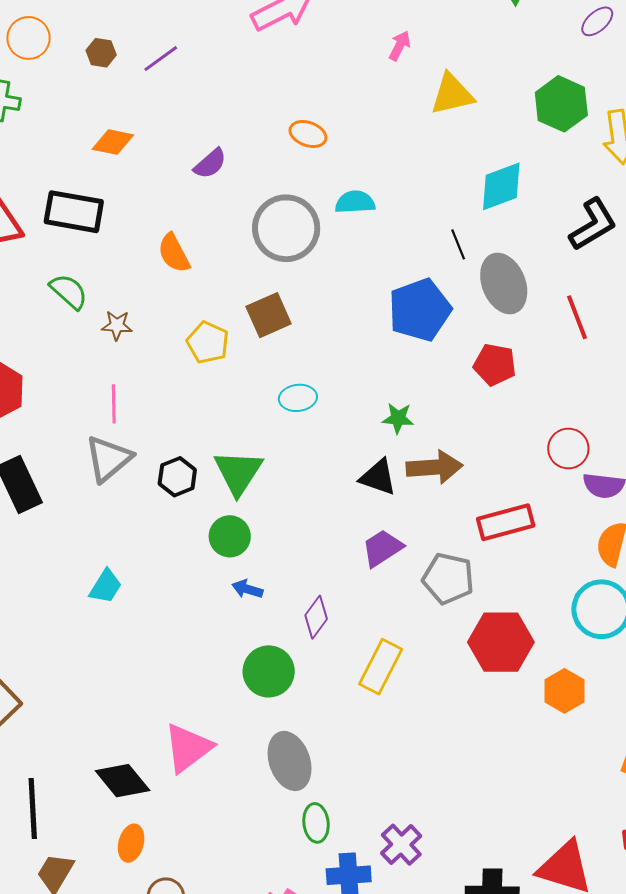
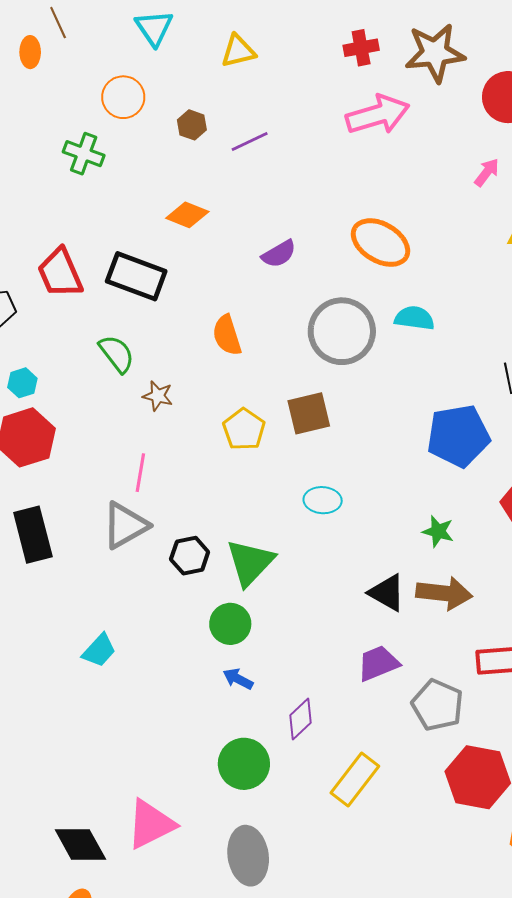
orange ellipse: (308, 134) -> (381, 243), size x1.6
green star: (398, 418) -> (438, 531), moved

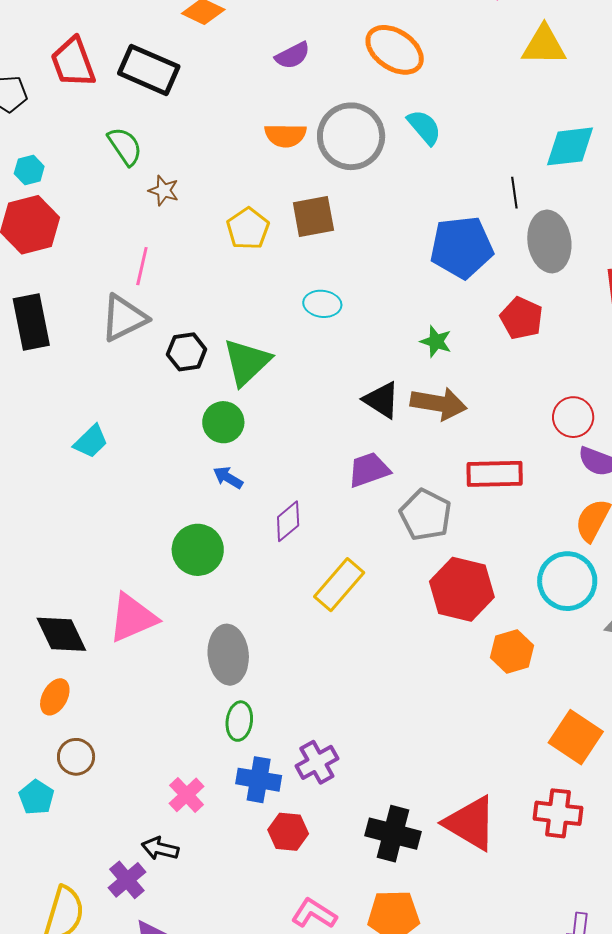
cyan semicircle: (414, 318) -> (424, 127), turned 39
orange semicircle: (227, 335) -> (285, 135), moved, turned -75
green circle: (244, 764) -> (198, 550), moved

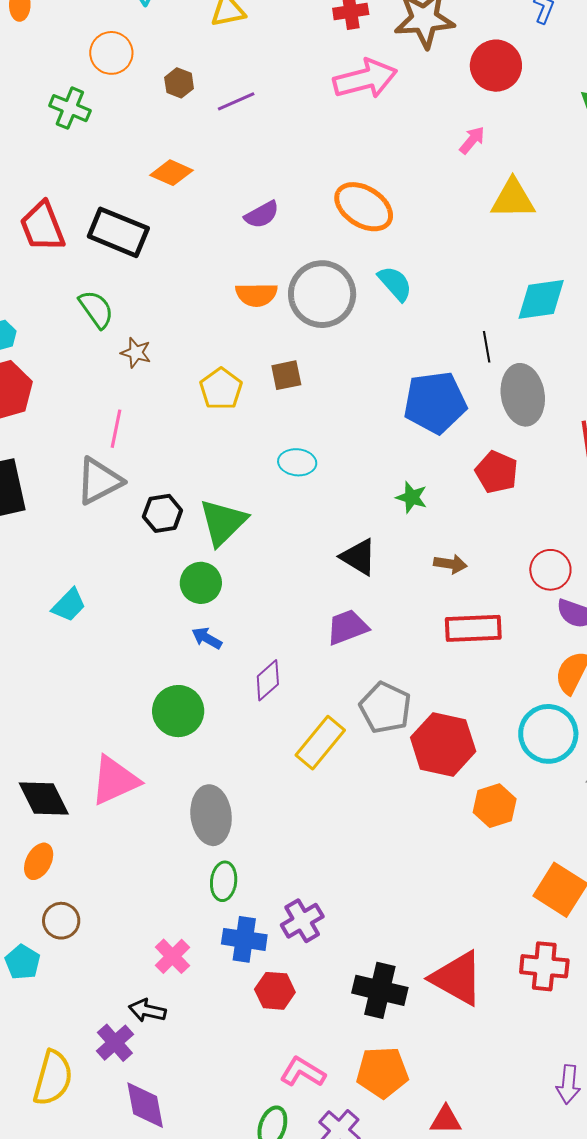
brown square: (313, 216) -> (286, 375), size x0.7
brown arrow: (439, 404) -> (450, 564), moved, size x0.6
gray pentagon: (426, 515) -> (385, 708), moved

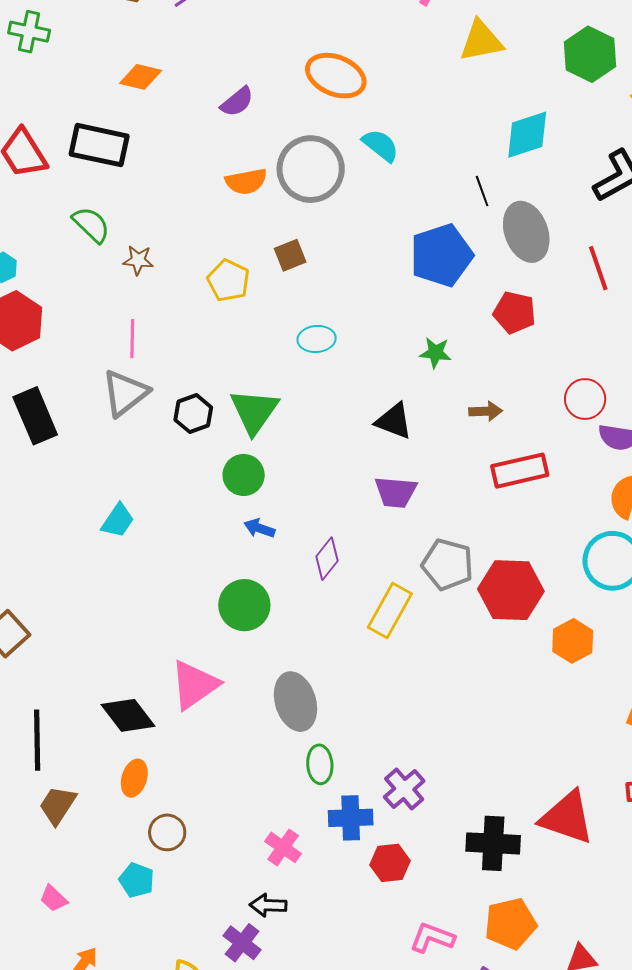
purple trapezoid: (347, 627) -> (396, 492), turned -144

